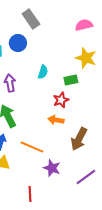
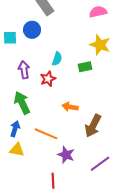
red star: (61, 100) -> (48, 79), moved
red line: (30, 194) -> (53, 181), moved

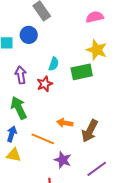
green rectangle: (85, 67) -> (82, 72), size x1.5
orange arrow: (70, 107) -> (65, 123), moved

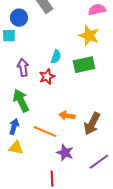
blue circle: (29, 35) -> (19, 18), moved
yellow star: (97, 50) -> (89, 36), moved

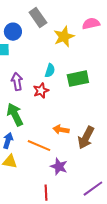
yellow star: (89, 36) -> (64, 37), moved, turned 30
purple line: (99, 162) -> (93, 189), moved

